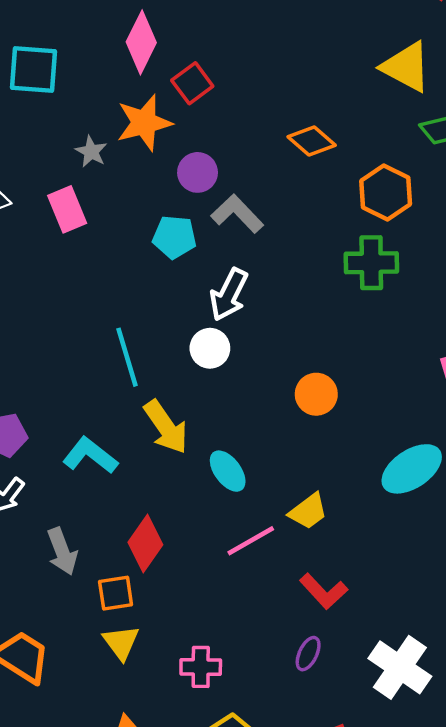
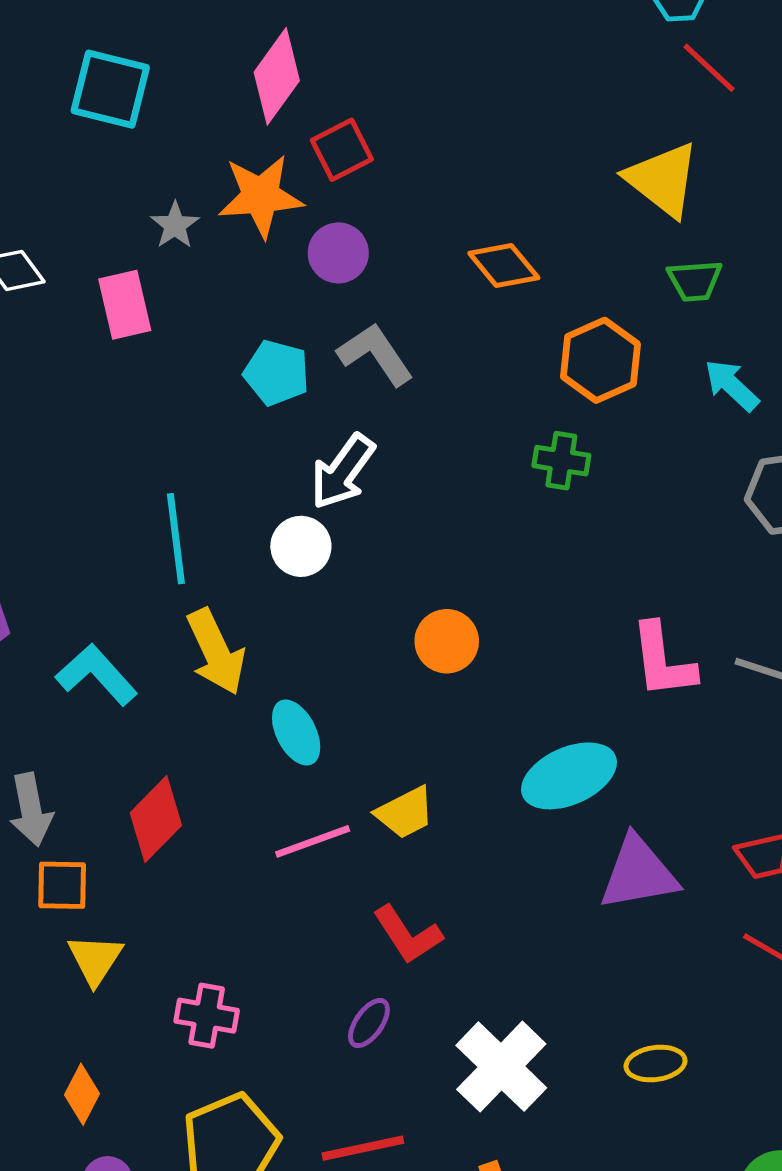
purple circle: (198, 172) -> (338, 253), moved
green cross: (371, 263) -> (561, 461), size x0.7
orange square: (116, 593) -> (62, 885), moved

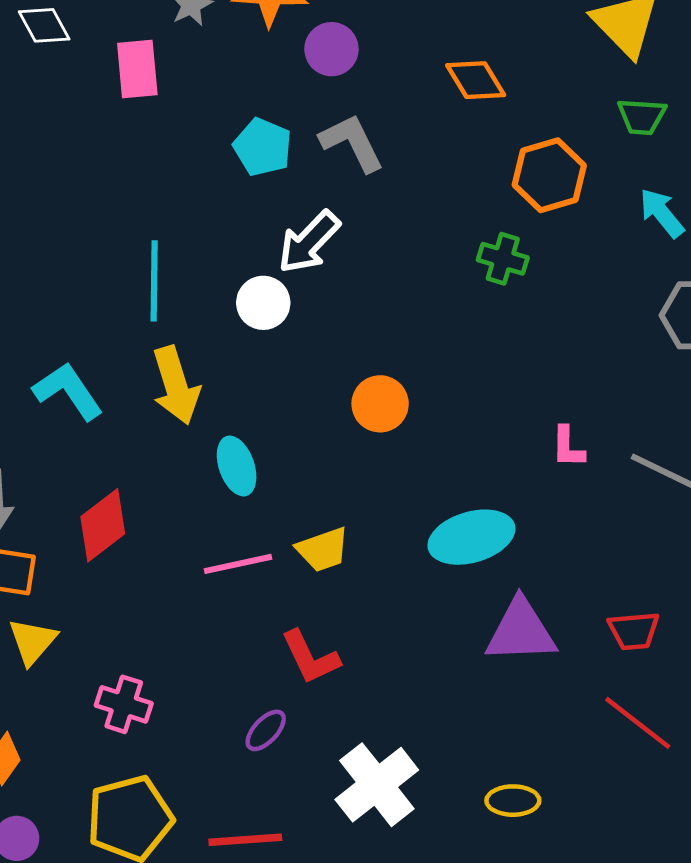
pink L-shape: (663, 661) -> (568, 447), size x0.6

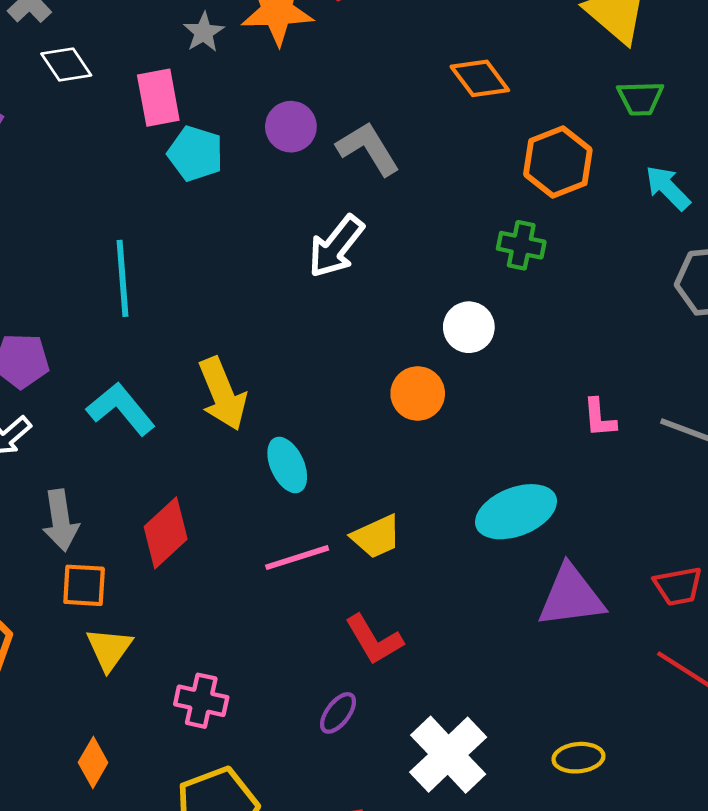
purple circle: (331, 49) -> (291, 127), moved
cyan pentagon: (263, 147) -> (196, 154), moved
cyan line: (154, 281) -> (123, 278), moved
white circle: (263, 303) -> (469, 327), moved

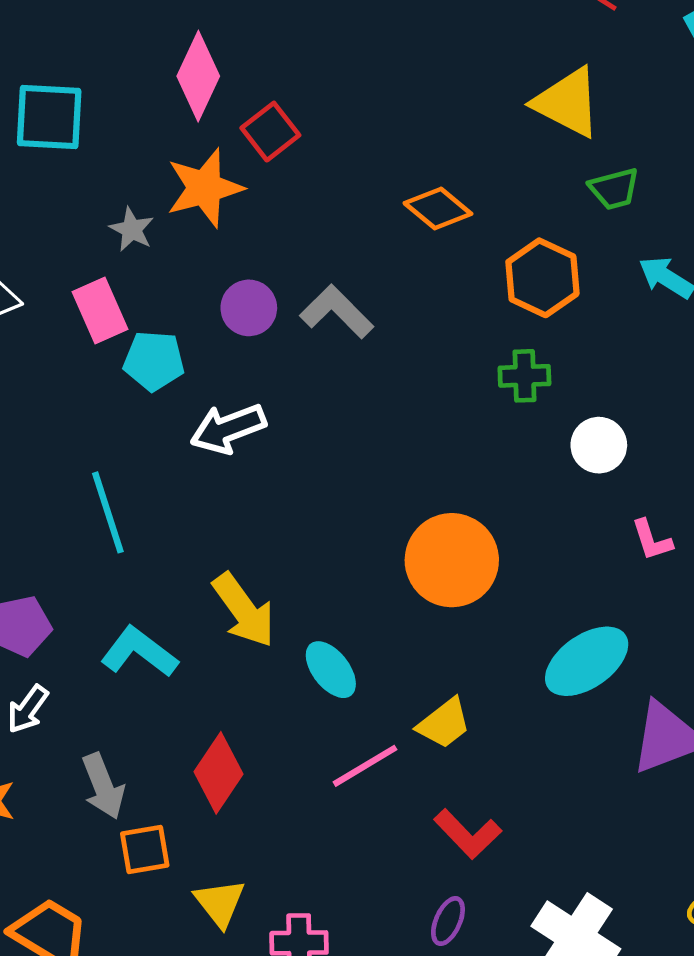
white arrow: (336, 246) -> (228, 429), moved, turned 44
white circle: (469, 327) -> (599, 445), moved
orange circle: (418, 393) -> (452, 560), size x1.6
yellow triangle: (109, 649) -> (220, 903), moved

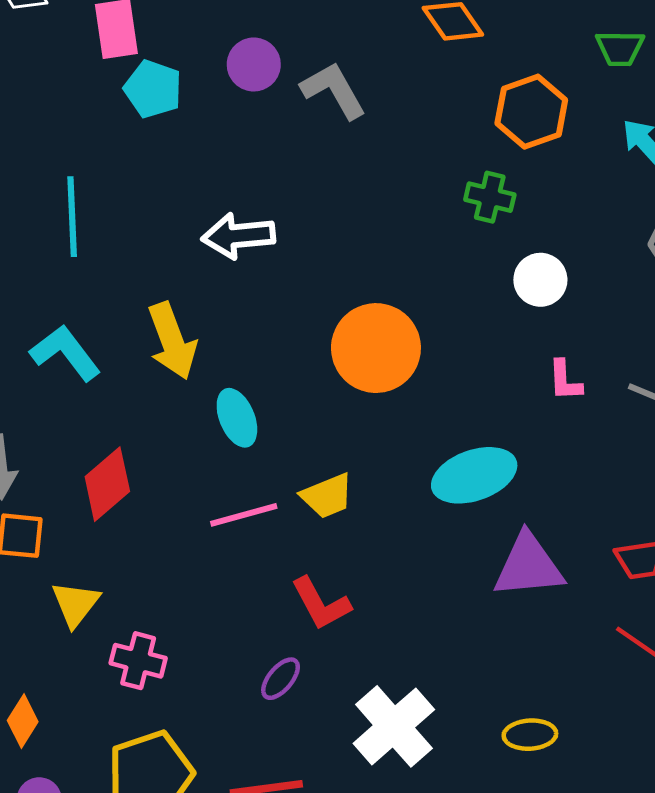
white arrow: (228, 429) -> (238, 236), moved

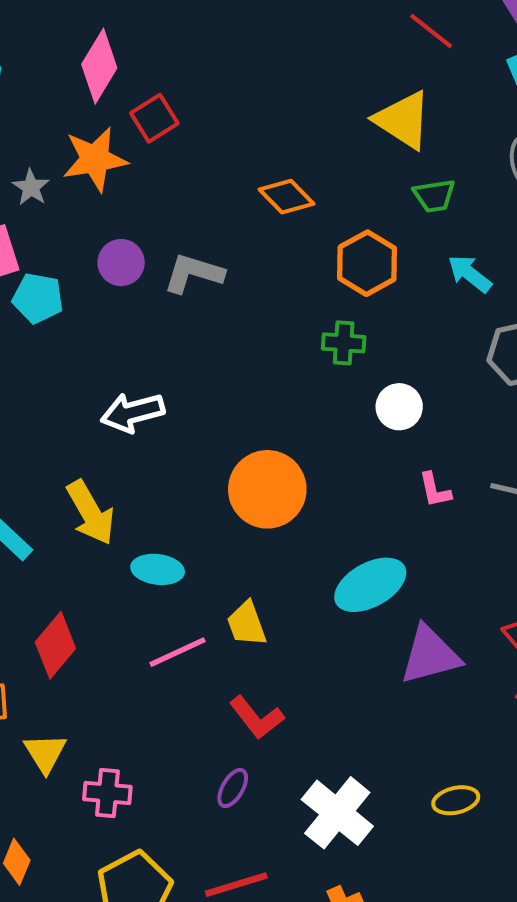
gray L-shape: (334, 90) -> (194, 273), turned -34
cyan ellipse: (237, 418) -> (158, 569), turned -51
yellow trapezoid: (327, 496) -> (247, 624), turned 102

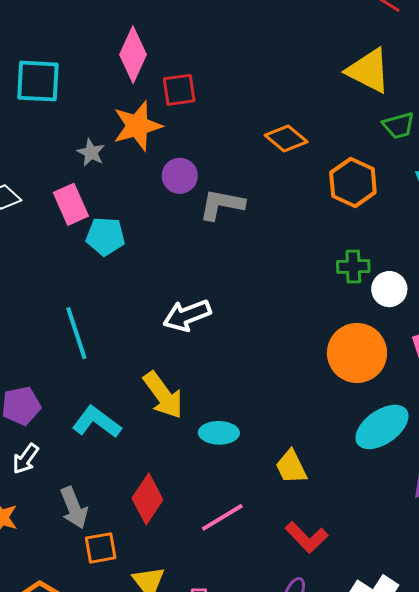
red square: (154, 118) -> (179, 90), turned 30
purple circle: (121, 263) -> (180, 176), moved
green cross: (344, 343) -> (353, 266), moved
orange circle: (267, 489) -> (357, 353), moved
pink line: (177, 652) -> (222, 517), moved

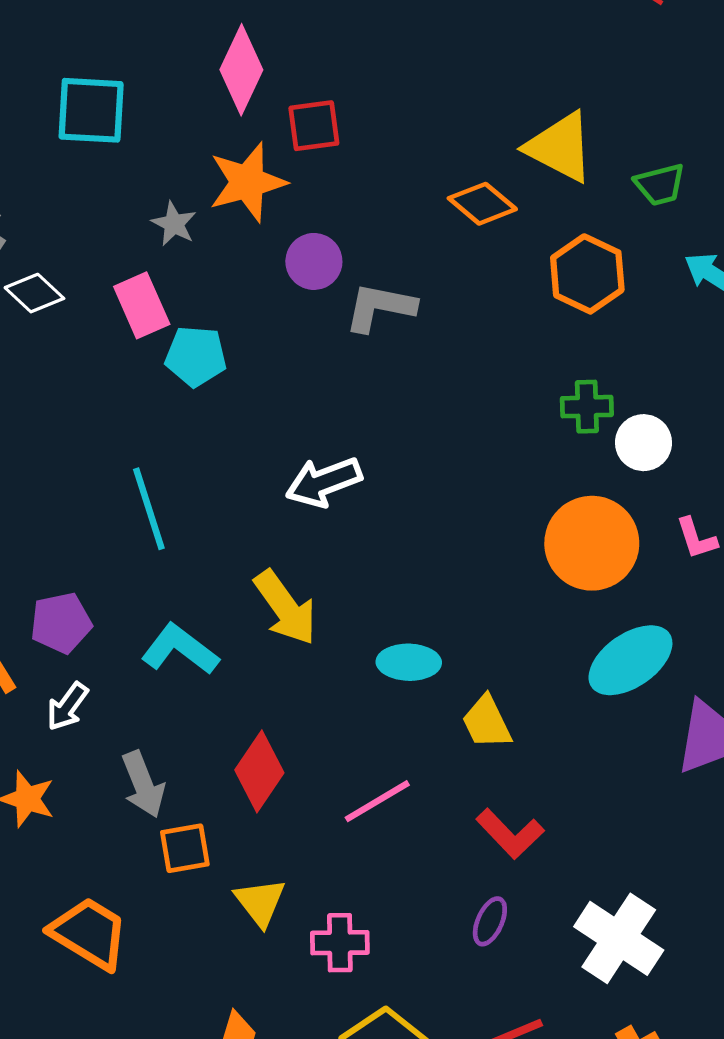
yellow triangle: (368, 71) -> (560, 147), moved
cyan ellipse: (219, 433) -> (409, 662), moved

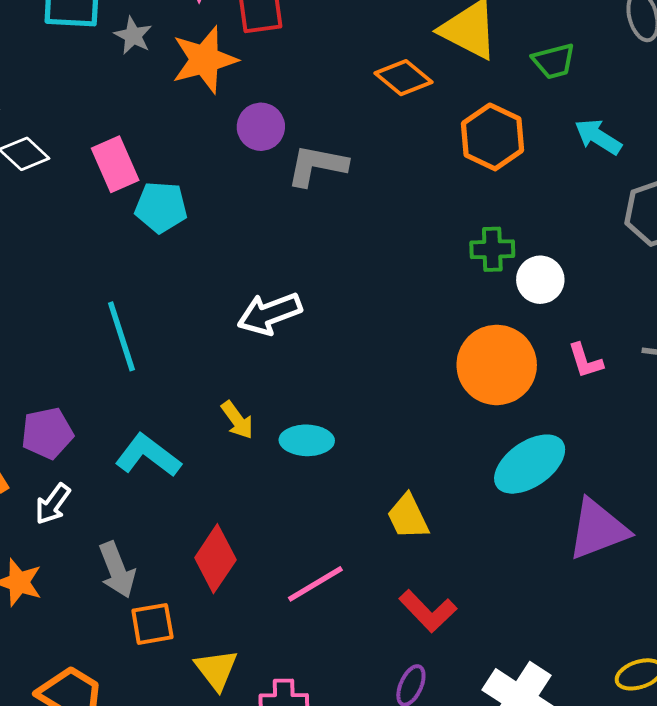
gray star: (174, 224) -> (133, 36), moved
yellow arrow: (285, 608) -> (237, 420), size x0.6
cyan ellipse: (409, 662) -> (307, 440), moved

